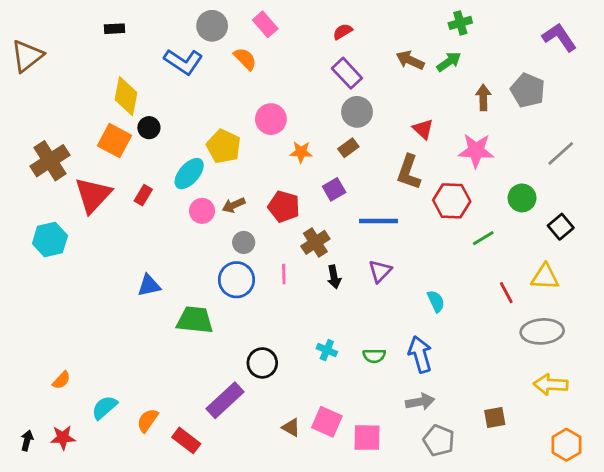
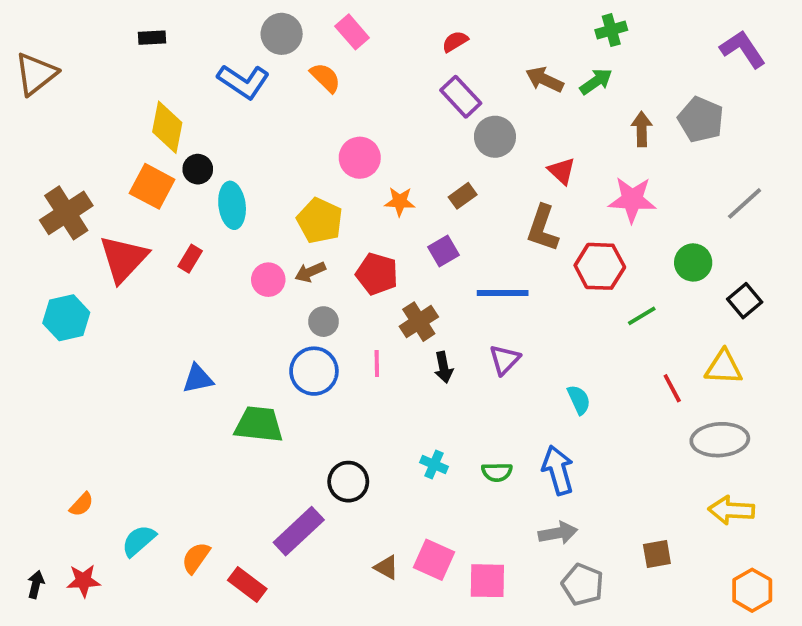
gray circle: (357, 112) -> (495, 137), moved
yellow pentagon: (224, 146) -> (320, 221), moved
cyan ellipse: (189, 174) -> (232, 205), moved, turned -48

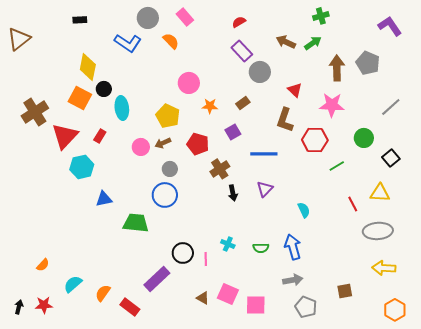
brown arrow: (642, 129) -> (337, 68), size x1.4
cyan hexagon: (66, 318) -> (82, 167), moved
pink line: (377, 363) -> (206, 259), moved

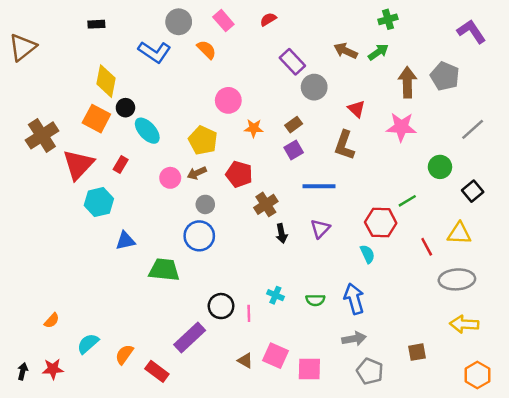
red semicircle: (239, 22) -> (268, 19), moved
cyan ellipse: (122, 108) -> (147, 131), turned -35
purple square: (233, 132) -> (294, 150), moved
red hexagon: (315, 140) -> (381, 223), moved

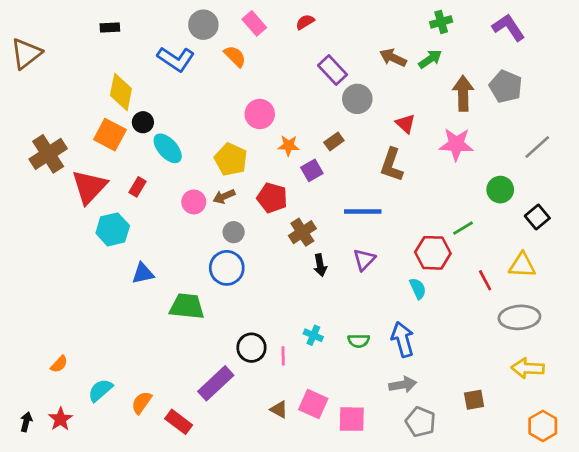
purple L-shape: (471, 31) -> (508, 27), moved
purple square: (294, 150) -> (312, 170), moved
red star: (53, 369) -> (60, 419), turned -30

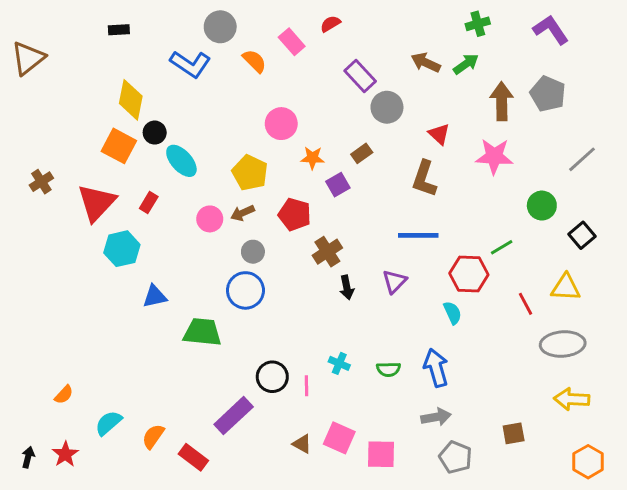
pink rectangle: (254, 23) -> (292, 42), moved
brown cross: (48, 154) -> (41, 182), moved, size x0.6
blue line: (363, 212) -> (418, 235), moved

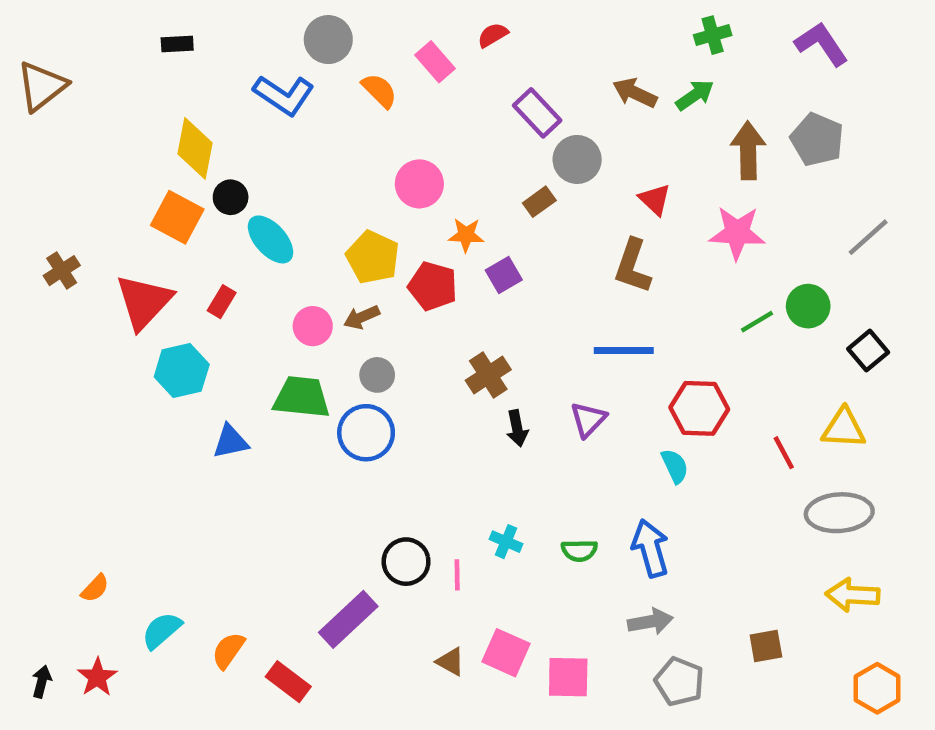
brown rectangle: (362, 153) -> (539, 202), moved
red pentagon: (295, 214) -> (433, 286), moved
green line: (502, 247) -> (757, 322), moved
green trapezoid: (202, 332) -> (302, 397), moved

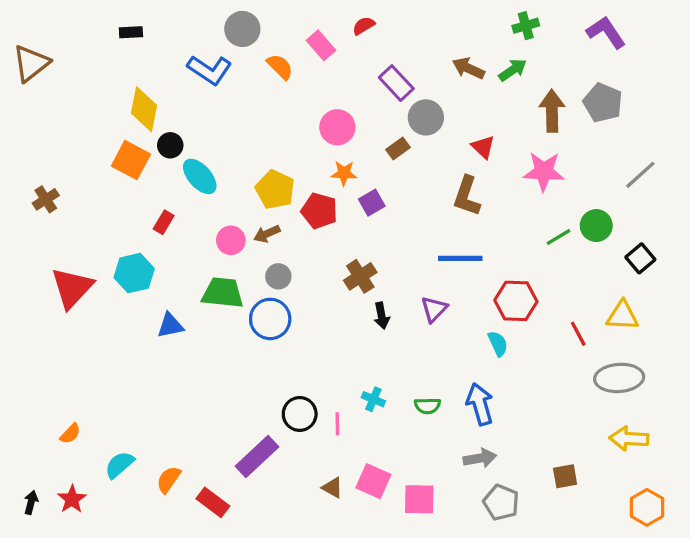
pink circle: (419, 184) -> (337, 127), moved
red triangle: (144, 302) -> (72, 288), moved

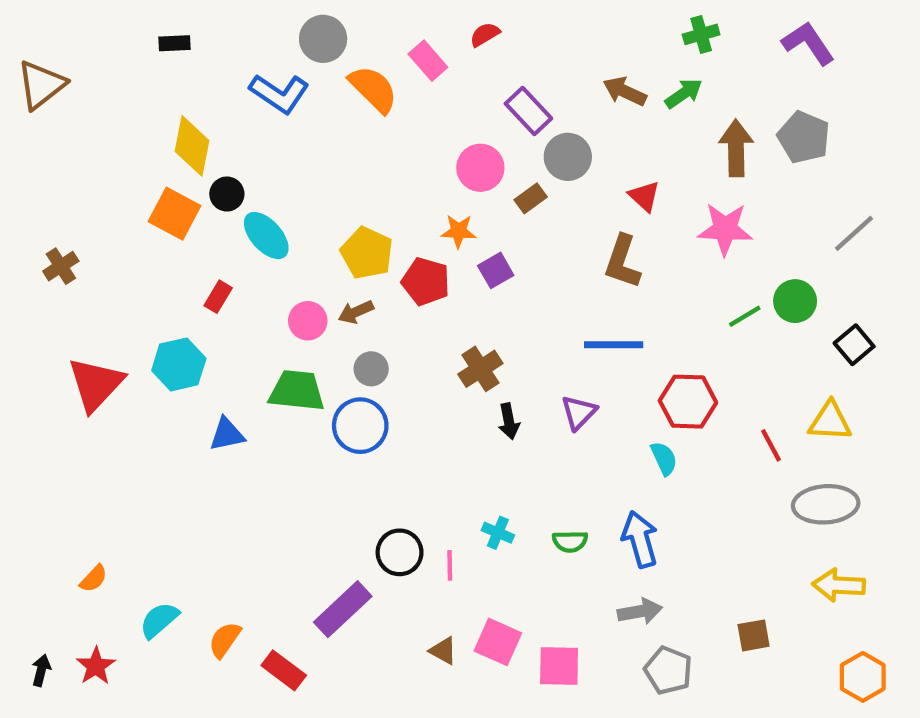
orange semicircle: (280, 67) -> (373, 89), size x1.4
pink circle: (337, 127) -> (480, 168), moved

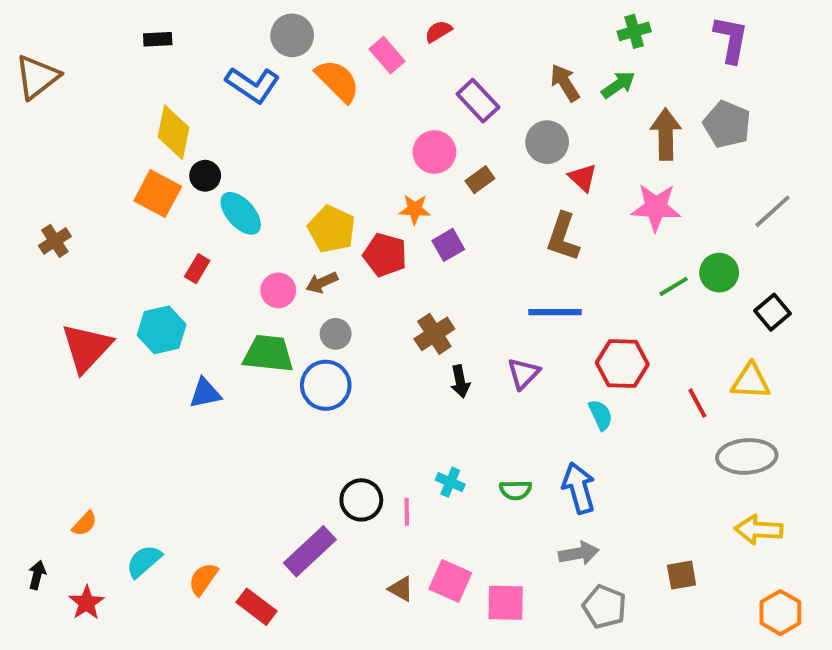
purple L-shape: (808, 43) -> (731, 39), turned 45
brown arrow: (625, 91) -> (565, 83), turned 33
gray circle: (568, 157) -> (547, 142), moved
black arrow: (41, 670) -> (37, 575), moved

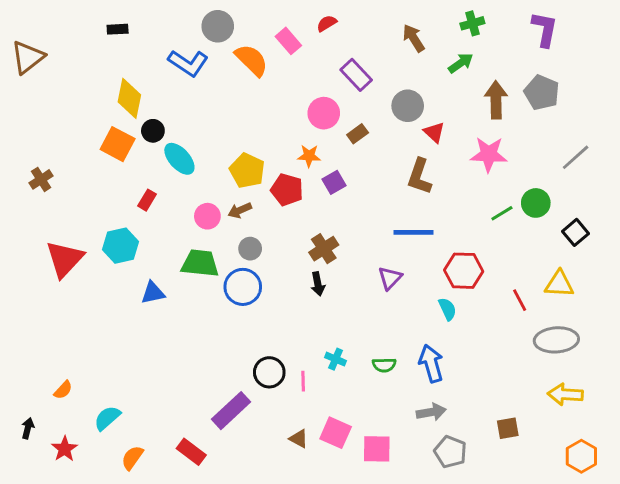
brown arrow: (565, 83) -> (414, 38), moved
black arrow: (460, 381) -> (318, 284), moved
orange semicircle: (203, 579) -> (132, 458), moved

